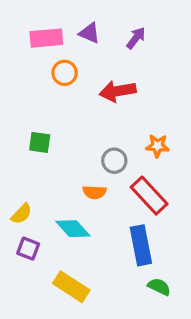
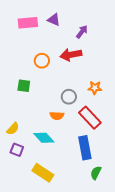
purple arrow: (136, 38) -> (82, 32), moved
orange circle: (65, 73) -> (42, 61), moved
green semicircle: (159, 287) -> (96, 173), turned -88

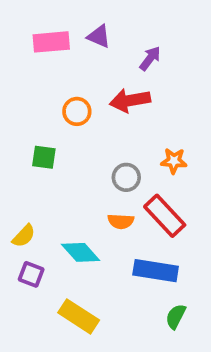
orange semicircle: (57, 116) -> (121, 221), moved
blue rectangle: (85, 148) -> (156, 271), turned -70

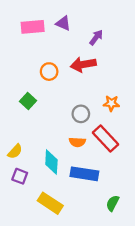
green square: (44, 157) -> (28, 101), turned 35
cyan diamond: (81, 252) -> (51, 162), turned 45
blue rectangle: (156, 271) -> (84, 174), moved

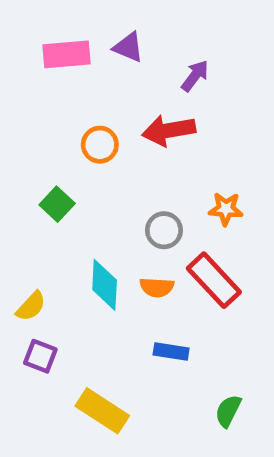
cyan diamond: (51, 162) -> (105, 285), moved
blue rectangle: (84, 174) -> (171, 351), size x0.6

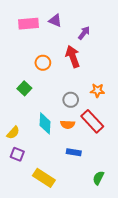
red arrow: (169, 130) -> (73, 57), turned 80

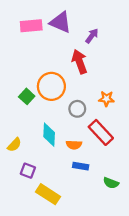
purple triangle: (55, 21) -> (60, 22), size x1.5
orange circle: (43, 63) -> (51, 86), moved, size x1.6
orange semicircle: (68, 124) -> (74, 145), moved
purple square: (17, 154) -> (28, 171), moved
green semicircle: (98, 178) -> (111, 183), moved, turned -96

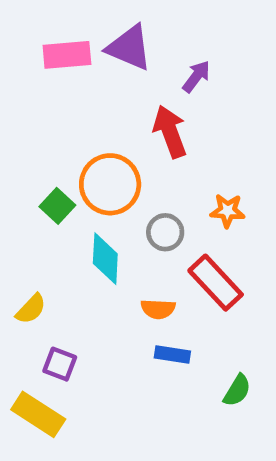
cyan diamond: (49, 135) -> (105, 259), moved
green semicircle: (111, 183) -> (237, 390), turned -80
yellow rectangle: (48, 194) -> (38, 414), moved

